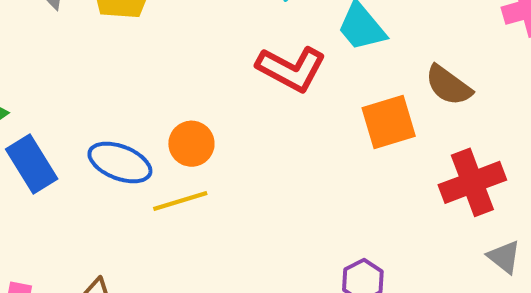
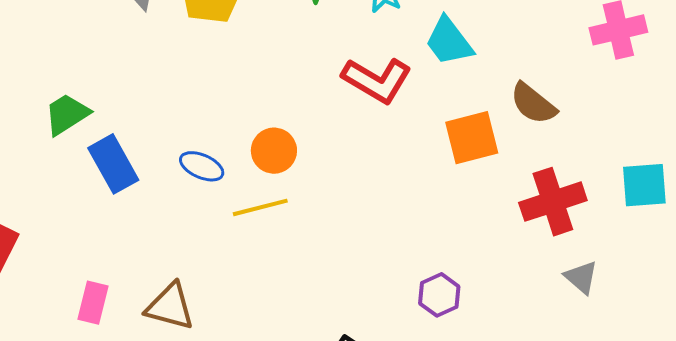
blue ellipse: (120, 162) -> (202, 166), size x0.7

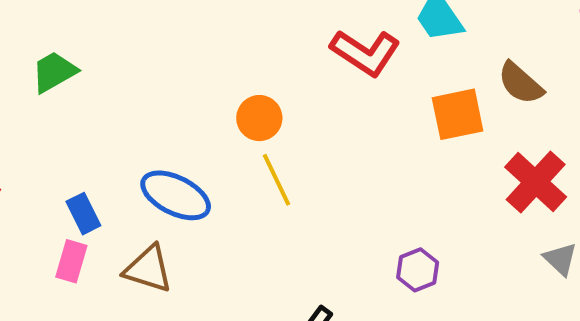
blue rectangle: (113, 164) -> (83, 214), moved, size x0.7
blue ellipse: (202, 166) -> (176, 195), moved, size x1.6
red cross: (553, 202) -> (536, 182), turned -32
yellow line: (260, 207) -> (276, 180), moved, turned 76

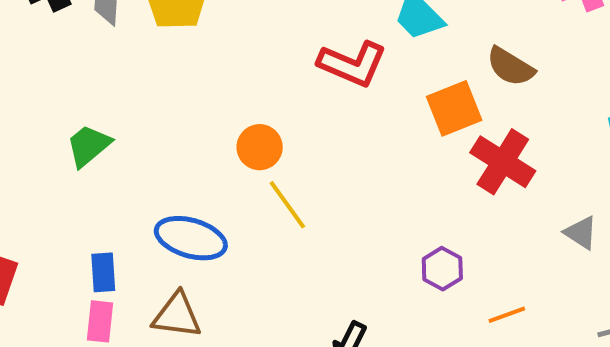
green trapezoid: (54, 72) -> (89, 146), moved
red cross: (536, 182) -> (503, 162), moved
blue rectangle: (83, 214) -> (103, 272), turned 33

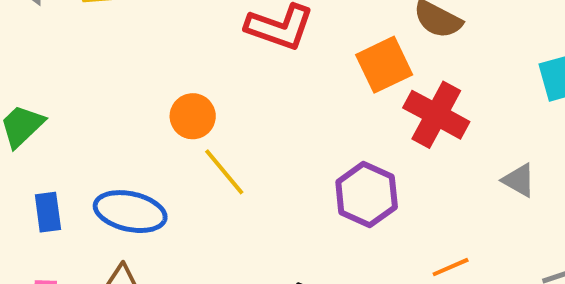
purple hexagon: (442, 269) -> (367, 195), moved, size x1.5
blue rectangle: (103, 272) -> (48, 212), moved

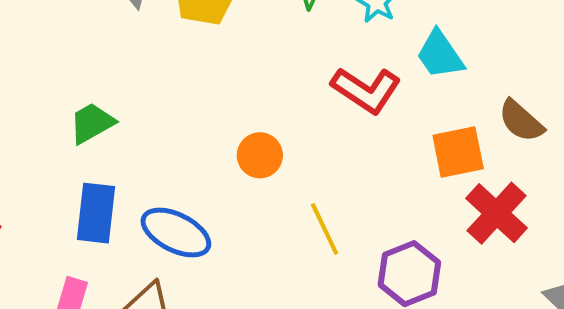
yellow line: (224, 172) -> (325, 229), moved
blue rectangle: (48, 212) -> (96, 213), size x1.5

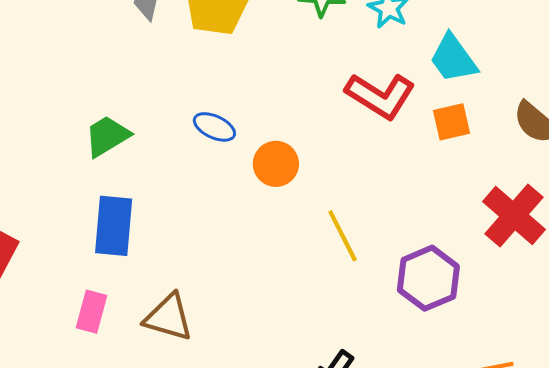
orange square: (458, 152) -> (451, 122), moved, size x0.7
blue ellipse: (176, 233) -> (214, 127), moved, size x0.6

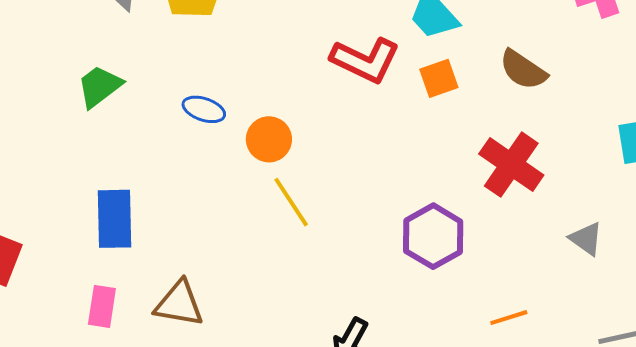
green trapezoid: (107, 136) -> (99, 86), moved
yellow line: (343, 236) -> (291, 202), moved

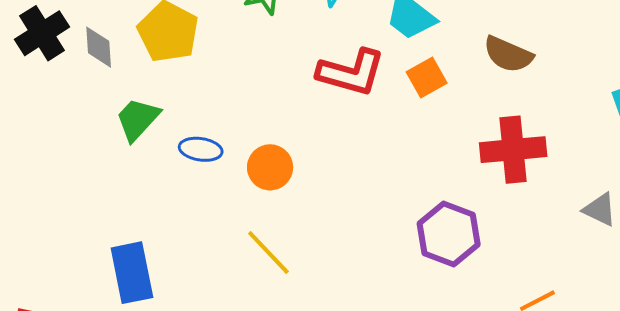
green trapezoid: (99, 86) -> (138, 119), moved
red cross: (511, 165) -> (513, 150), turned -30
yellow line: (291, 202) -> (268, 252), moved

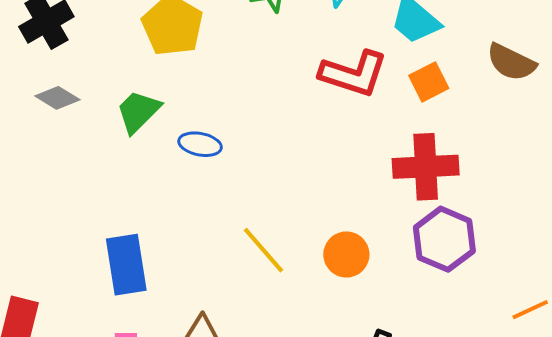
gray diamond: (99, 47) -> (57, 98), moved, turned -57
red cross: (513, 150) -> (426, 167), moved
orange circle: (270, 167) -> (346, 255), moved

